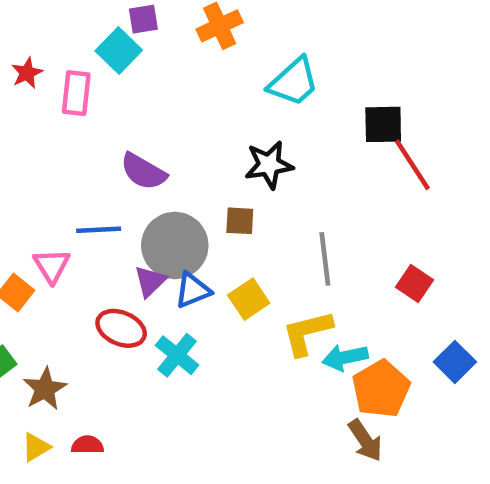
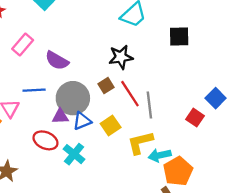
pink rectangle: (76, 93) -> (23, 44), moved, turned 35
red line: (412, 165) -> (130, 94), moved
brown square: (240, 221) -> (106, 86), turned -35
purple triangle: (150, 281) -> (60, 116), turned 42
blue square: (455, 362) -> (216, 98), moved

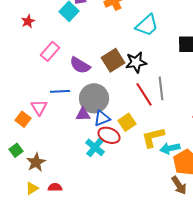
brown square: (106, 86) -> (113, 60), moved, size x1.6
gray line: (149, 105) -> (161, 88), moved
red ellipse: (45, 140) -> (109, 135), moved

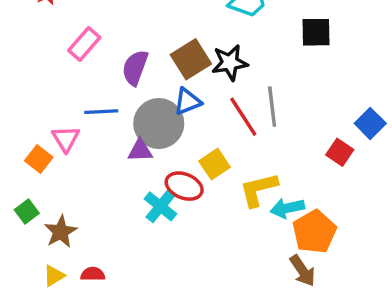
purple semicircle: (80, 65) -> (135, 68), turned 80
blue triangle: (102, 118) -> (188, 101), moved

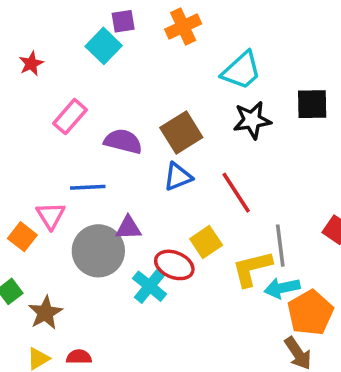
black star: (230, 63) -> (252, 120), moved
purple semicircle: (135, 68) -> (123, 141), turned 84
gray line: (272, 107) -> (280, 246), moved
gray circle: (159, 123) -> (98, 251), moved

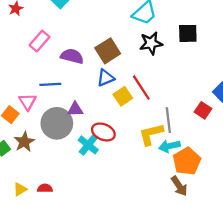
yellow square: (206, 242) -> (123, 96), moved
brown star: (45, 313) -> (24, 142), moved

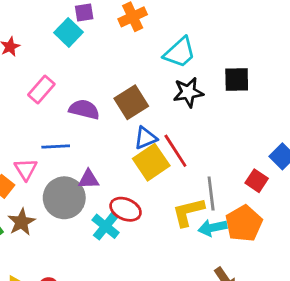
blue triangle: (106, 78) -> (145, 138), moved
yellow square: (123, 96) -> (151, 162), size x1.4
orange pentagon: (187, 161) -> (244, 223), moved

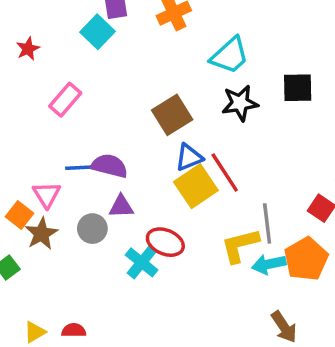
purple semicircle: (84, 109) -> (109, 166), moved
gray circle: (64, 198) -> (92, 229), size x0.6
brown star: (21, 222) -> (41, 234), moved

